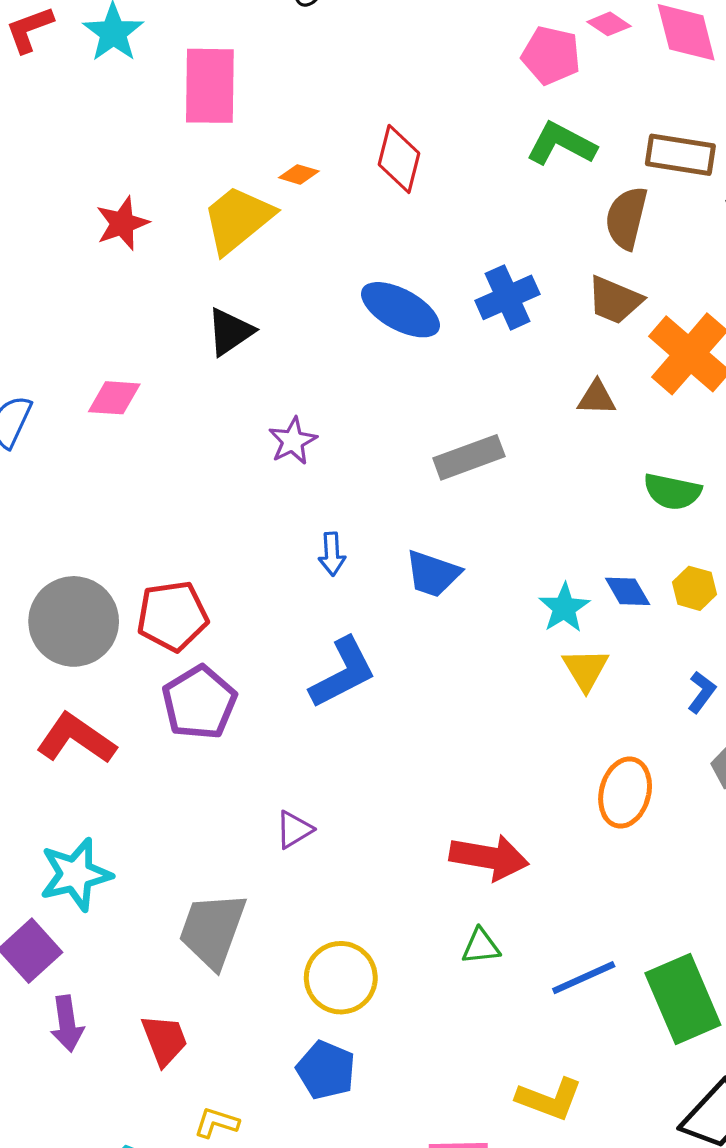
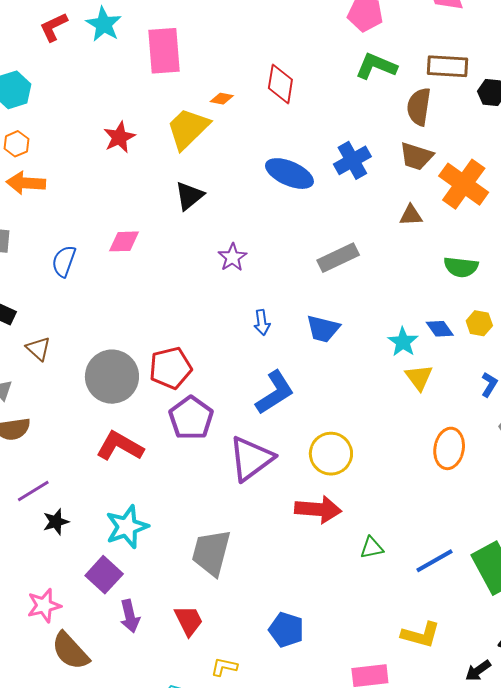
purple triangle: (294, 830) -> (251, 459), moved, size x2.0
red arrow: (489, 857) -> (318, 509), moved
yellow circle: (341, 978) -> (331, 454), moved

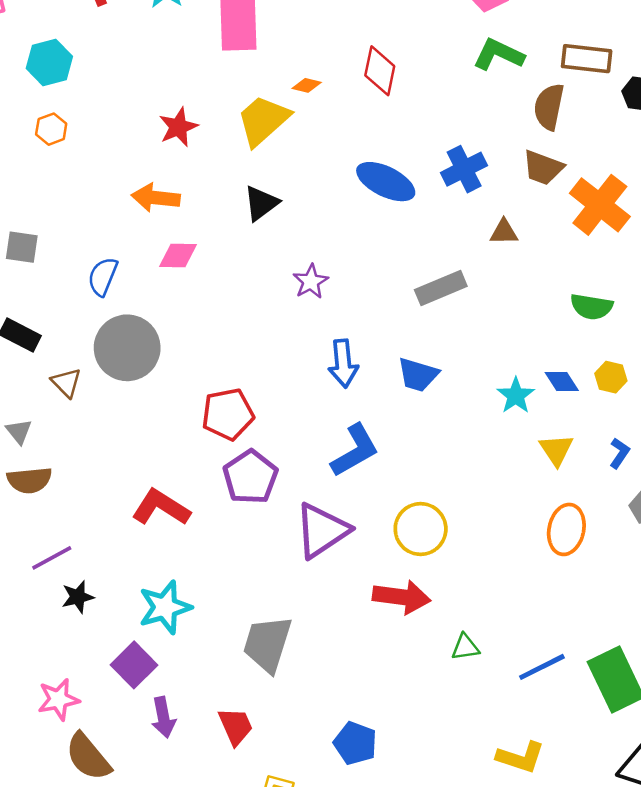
orange arrow: (26, 183) -> (156, 198), moved
brown triangle: (411, 215) -> (504, 232), moved
blue arrow: (262, 323) -> (343, 363), size x1.5
gray circle: (112, 377) -> (127, 348), moved
yellow triangle: (419, 377) -> (556, 450), moved

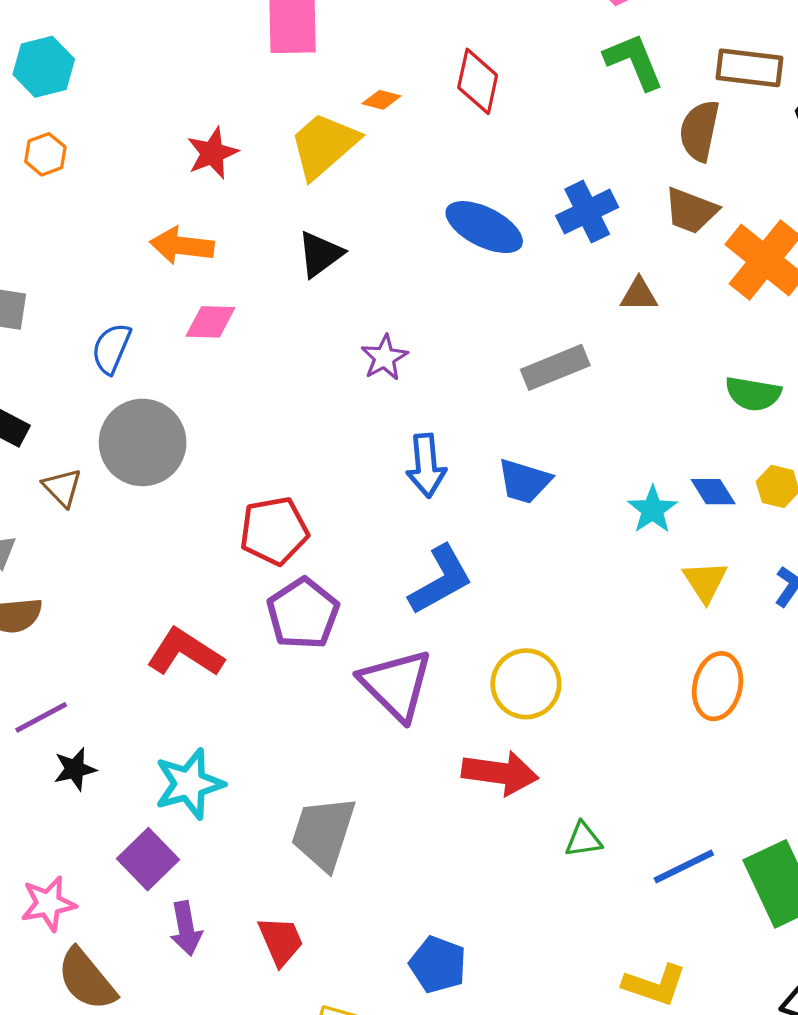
green L-shape: (499, 54) -> (634, 61), turned 42
purple triangle: (322, 530) -> (396, 685), turned -42

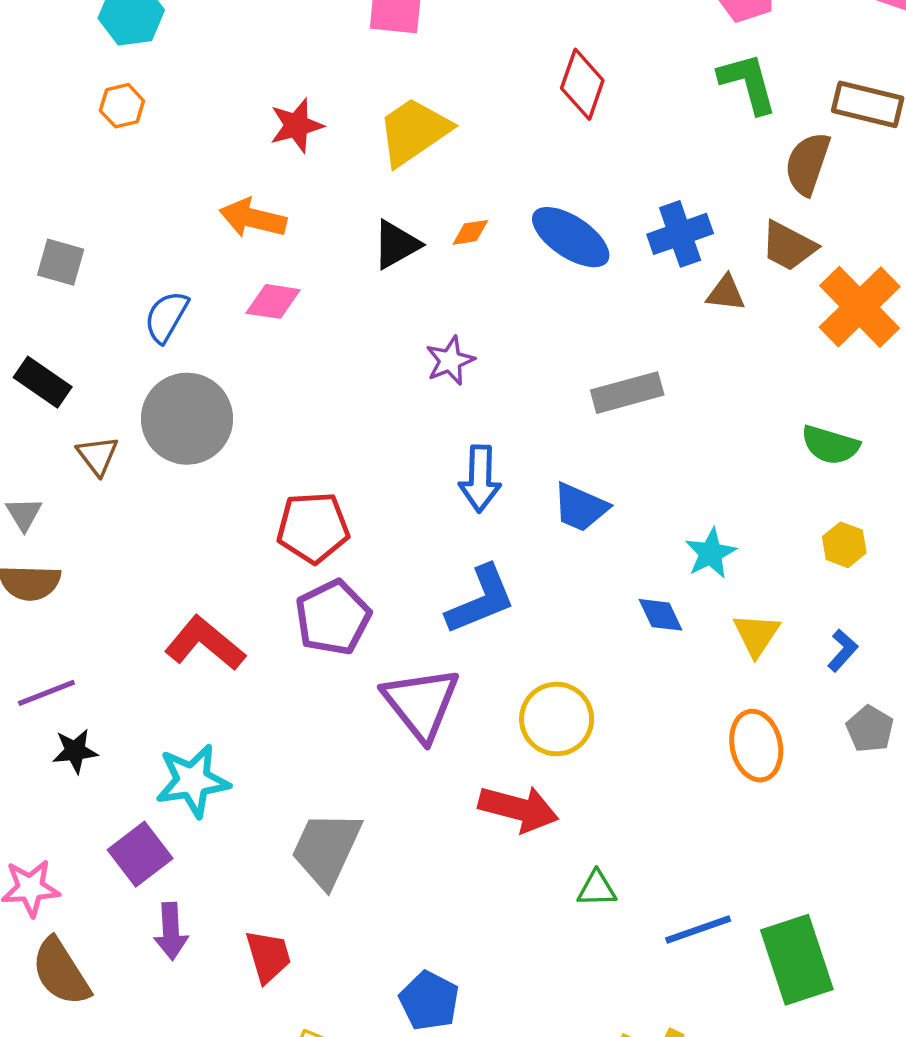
orange diamond: (381, 100) -> (470, 232), moved, turned -30
brown triangle: (639, 295) -> (726, 293), moved
blue diamond: (713, 492) -> (661, 615), moved
orange ellipse: (718, 686) -> (756, 746), turned -32

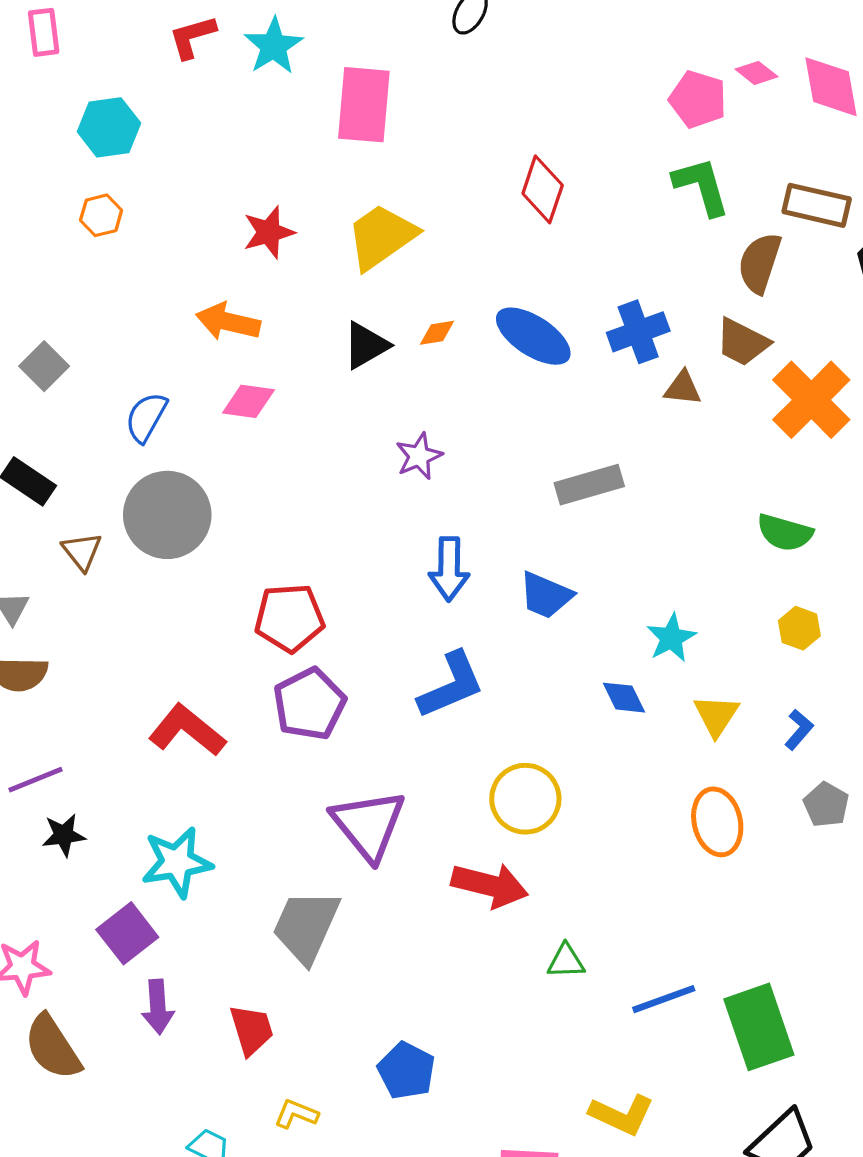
gray square: (61, 262) -> (44, 366), turned 30
purple triangle: (421, 703) -> (369, 825), moved

